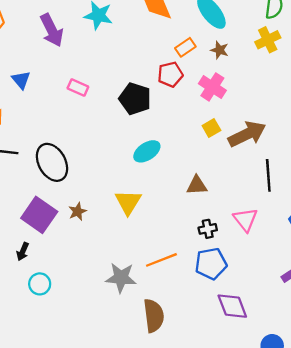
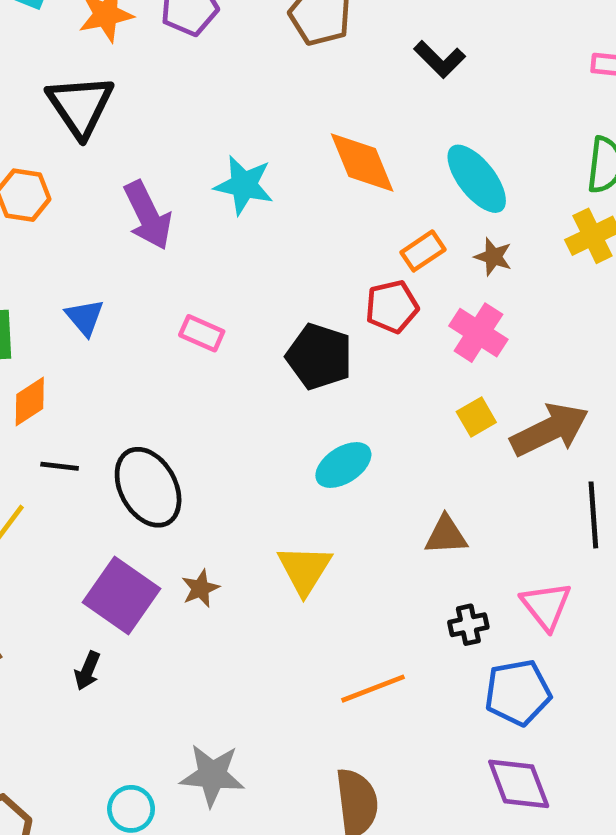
blue pentagon: (211, 264) -> (518, 693), moved
gray star: (121, 278) -> (212, 775), moved
cyan circle: (40, 284) -> (131, 809), moved

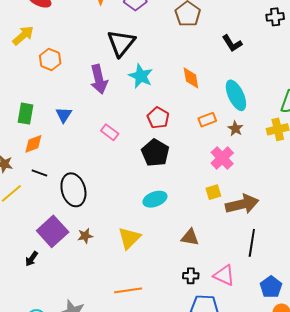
black triangle: (80, 106) -> (121, 43), moved
orange diamond: (362, 162) -> (191, 78), size x0.7
red pentagon: (392, 307) -> (158, 118), moved, turned 30
pink triangle: (546, 606) -> (224, 275), turned -40
orange line: (373, 689) -> (128, 290), moved

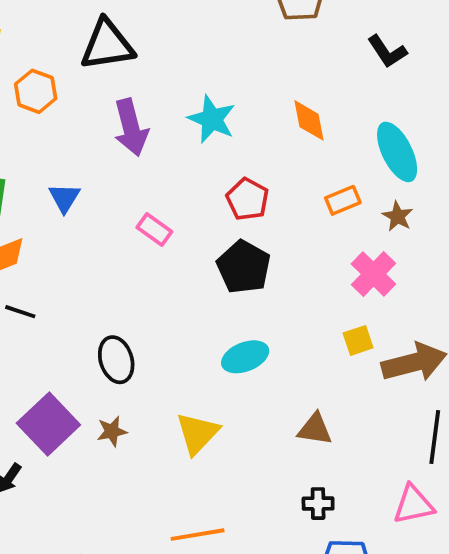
black triangle: (121, 43) -> (107, 45), moved, turned 44
black ellipse: (73, 190) -> (116, 360), moved, size x0.7
pink triangle: (224, 275) -> (413, 505), moved, turned -35

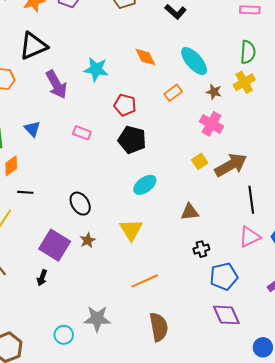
brown star: (398, 216) -> (214, 92), moved
pink cross: (373, 274) -> (211, 124), moved

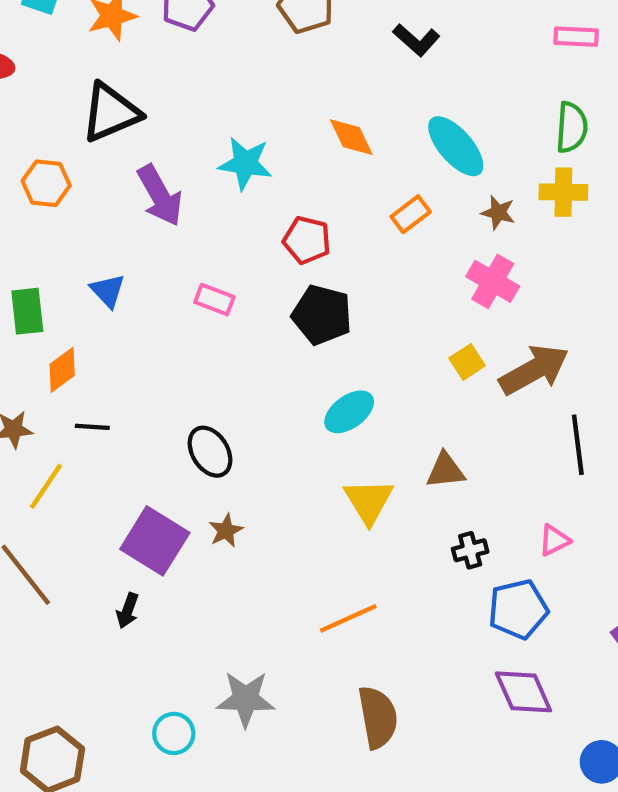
yellow cross: (244, 82) -> (563, 192), turned 30
yellow triangle: (131, 230) -> (369, 501), moved
pink triangle: (250, 237) -> (554, 540), moved, size x0.7

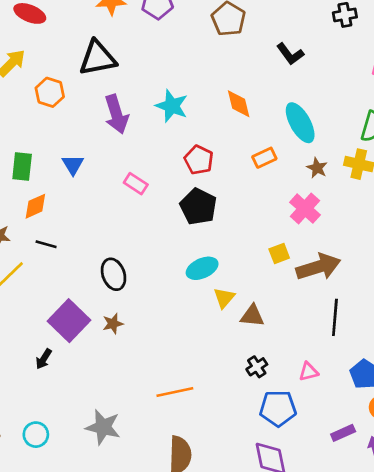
yellow triangle: (369, 501) -> (224, 298), moved, size x0.7
black cross: (470, 550) -> (257, 367), turned -30
cyan circle: (174, 733) -> (36, 435), moved

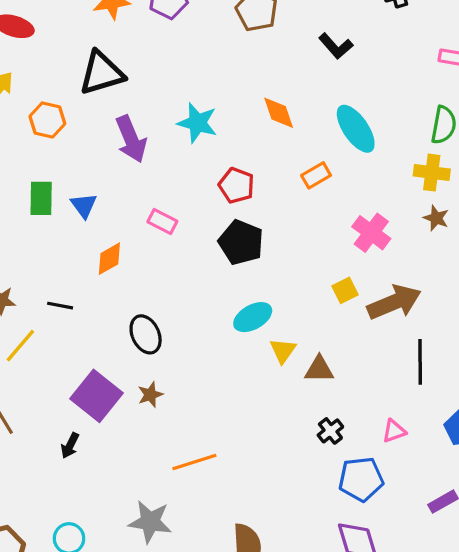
green rectangle: (22, 167) -> (41, 198), moved
brown star: (317, 168) -> (436, 218), moved
orange diamond: (35, 206) -> (109, 259), moved
orange line: (175, 392) -> (194, 462), moved

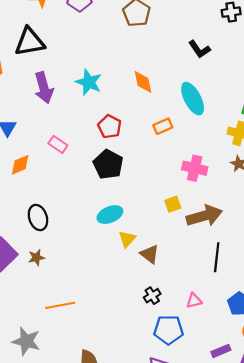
black L-shape: (336, 46) -> (199, 49), moved
pink cross: (371, 233) -> (195, 168), turned -30
brown triangle: (319, 369) -> (150, 254), turned 30

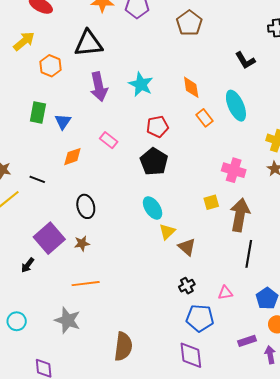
orange rectangle: (163, 126) -> (205, 118), moved, turned 72
red pentagon: (110, 127) -> (157, 127), turned 30
cyan ellipse: (110, 215) -> (153, 208), turned 75
brown arrow: (204, 216) -> (240, 215), turned -68
orange line: (60, 305) -> (86, 284), moved

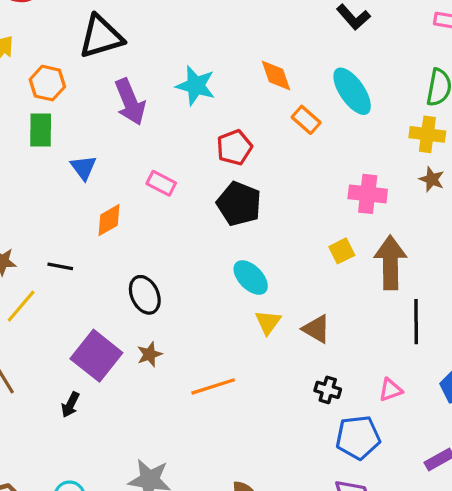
green rectangle: (38, 112) -> (41, 130), moved
yellow triangle: (167, 232) -> (268, 322), moved
orange line: (86, 284) -> (213, 386), moved
black cross: (187, 286) -> (328, 390), turned -35

